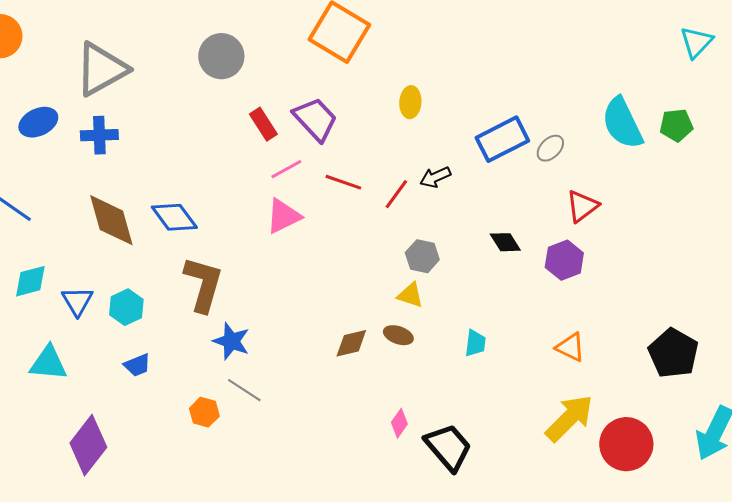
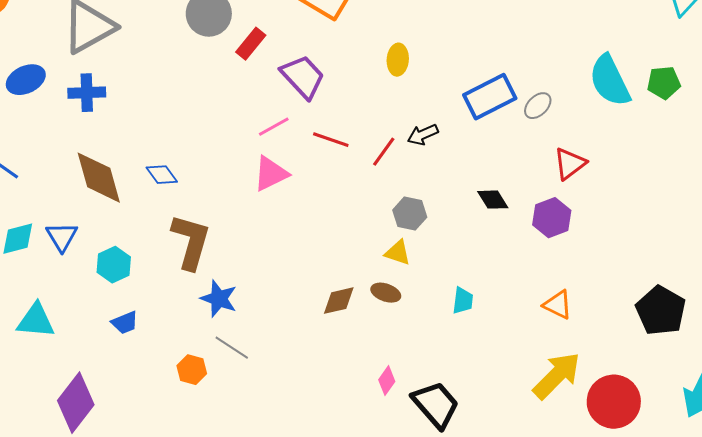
red rectangle: (263, 124) -> (251, 44), moved, turned 72
blue diamond: (174, 217) -> (162, 175), size x0.7
blue triangle: (77, 301) -> (62, 237), moved

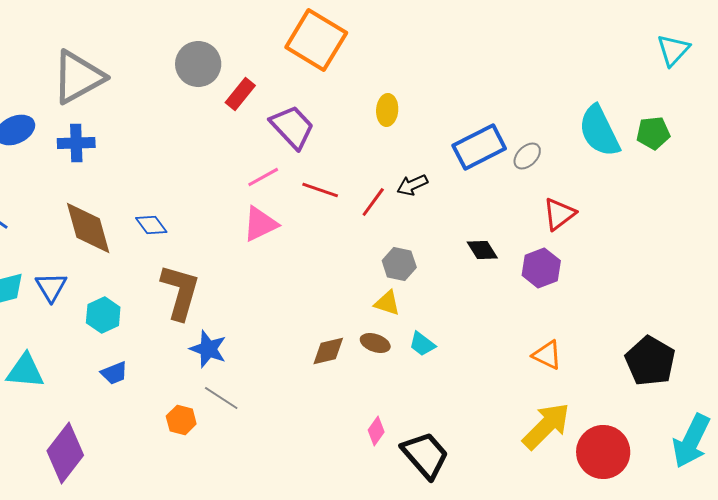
cyan trapezoid: (463, 301) -> (422, 344), moved, turned 120

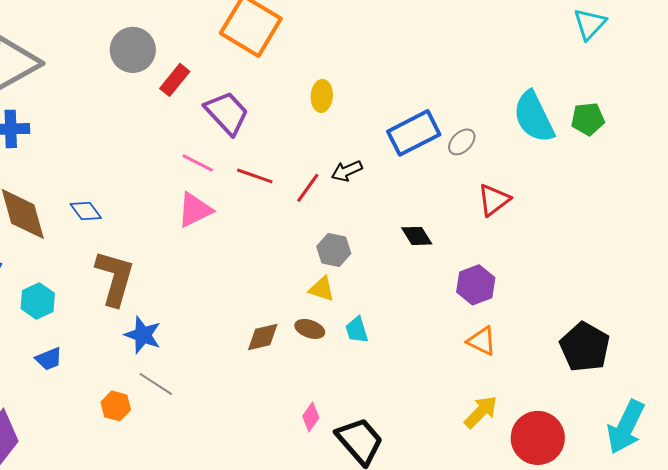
cyan triangle: (673, 50) -> (590, 24), moved
pink line: (263, 177) -> (198, 163), turned 56
purple hexagon: (541, 268) -> (476, 285), moved
cyan trapezoid: (422, 344) -> (357, 330), turned 36
yellow arrow: (546, 426) -> (481, 412), size x0.7

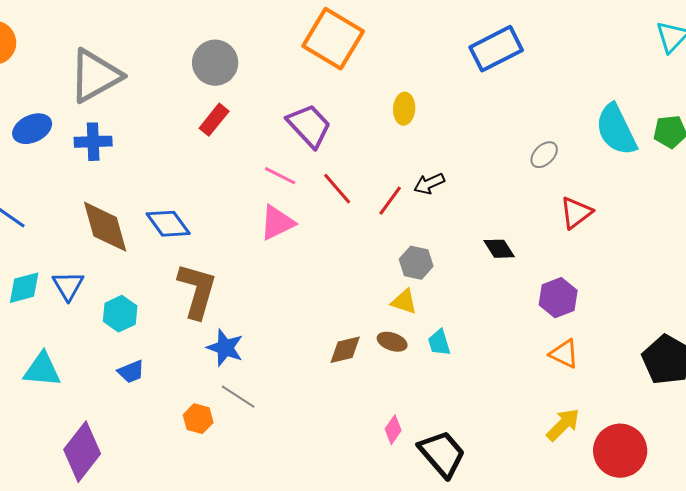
red rectangle: (175, 80) -> (214, 120), moved
blue rectangle: (414, 133) -> (496, 49), moved
red line: (255, 176) -> (337, 189), turned 30
blue diamond: (86, 211) -> (168, 224), size x1.4

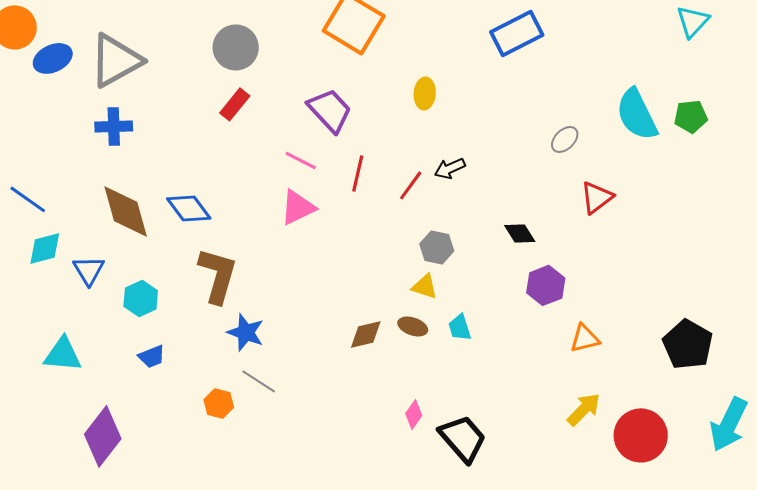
blue ellipse: (32, 129) -> (53, 58), moved
red line: (337, 189) -> (358, 173), turned 54
cyan diamond: (24, 288) -> (45, 248), moved
purple hexagon: (558, 298) -> (546, 285), moved
orange triangle: (564, 354) -> (585, 338), turned -40

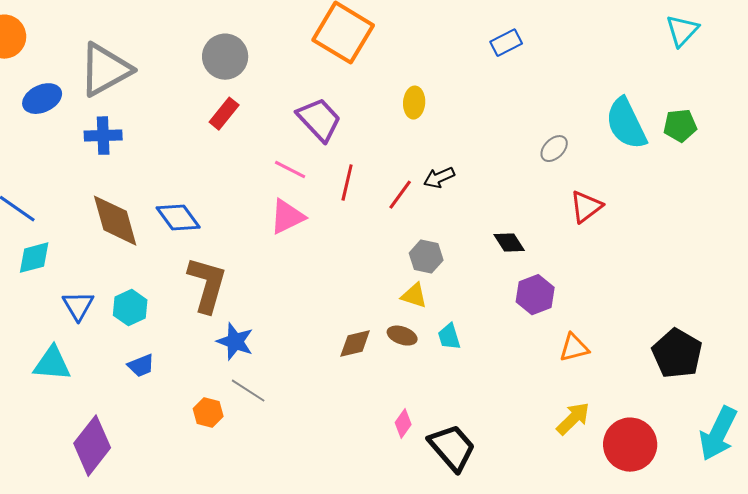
blue rectangle: (517, 33) -> (506, 43), size x0.6
blue ellipse: (53, 58) -> (42, 99), moved
blue triangle: (89, 270) -> (78, 306), moved

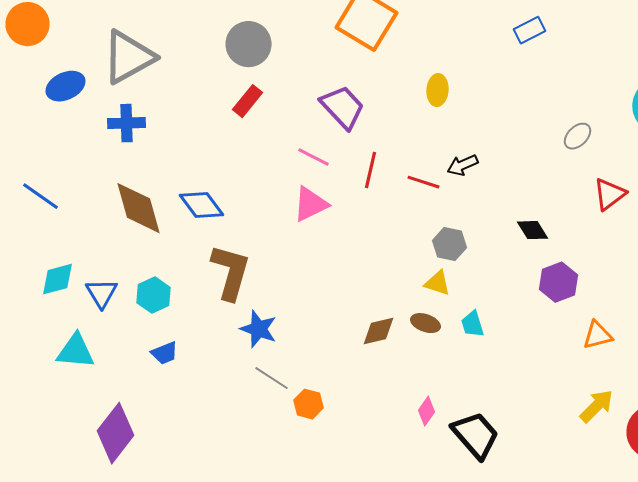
red line: (400, 195) -> (424, 182), turned 72
cyan diamond: (34, 258) -> (58, 279), moved
orange hexagon: (208, 413) -> (308, 404), moved

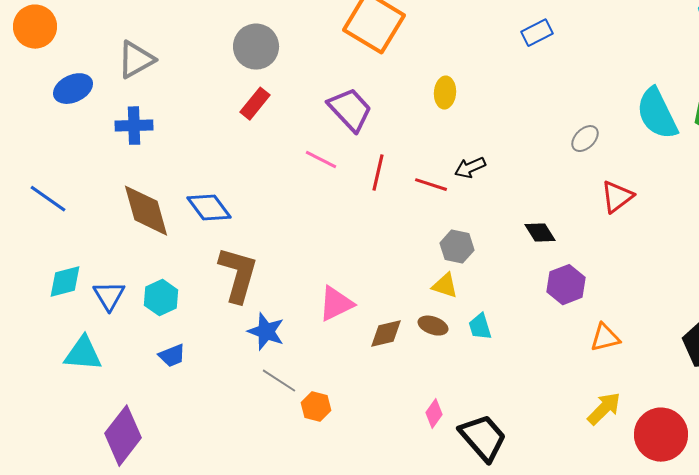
gray triangle: (128, 57) -> (136, 60), size x0.7
pink triangle: (310, 204) -> (336, 304), moved

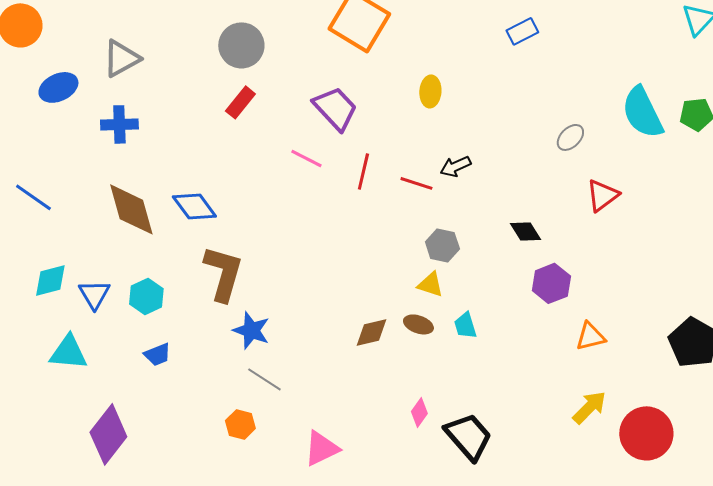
pink triangle: (336, 304) -> (321, 448), moved
orange hexagon: (316, 407) -> (240, 424), moved

